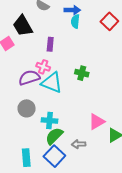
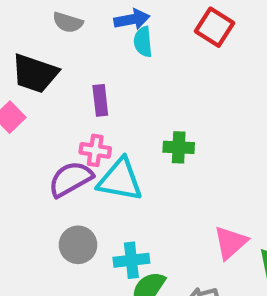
black trapezoid: (23, 26) -> (35, 73), turned -30

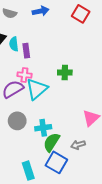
cyan semicircle: (143, 42) -> (14, 44), moved
cyan triangle: (120, 180) -> (37, 89), turned -50

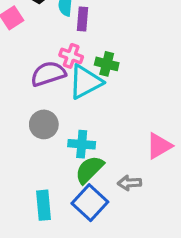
green cross: (65, 72) -> (107, 64), moved

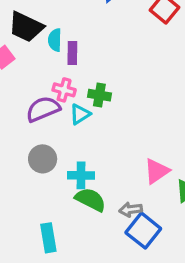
cyan triangle: (85, 82) -> (80, 114), size x0.6
green semicircle: (89, 170) -> (90, 200), turned 76
blue square: (90, 203) -> (143, 231), moved

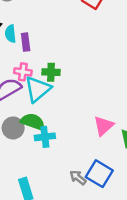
cyan triangle: (80, 114) -> (38, 89), size x1.6
green semicircle: (90, 200) -> (33, 122), moved
gray arrow: (131, 210) -> (78, 178), moved, turned 54

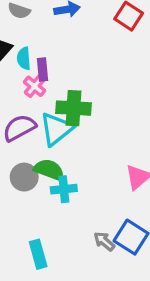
pink cross: (23, 72) -> (35, 86), moved, turned 30
green cross: (51, 72) -> (74, 108), size x1.5

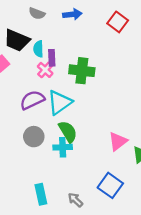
green cross: (74, 108) -> (82, 71), moved
green semicircle: (49, 170) -> (68, 132), moved, turned 35
gray arrow: (104, 241) -> (75, 200), moved

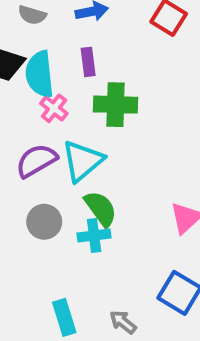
cyan semicircle: (38, 49) -> (40, 74), size x1.6
purple rectangle: (52, 58) -> (88, 62), moved

